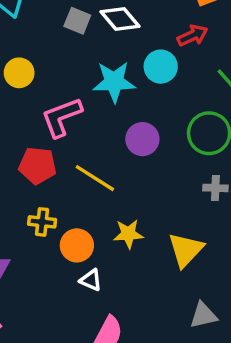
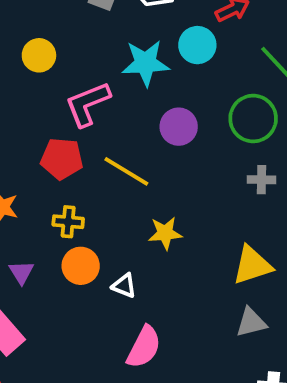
orange circle: (77, 245) -> (81, 266), moved
yellow triangle: (186, 250) -> (252, 265), moved, turned 30

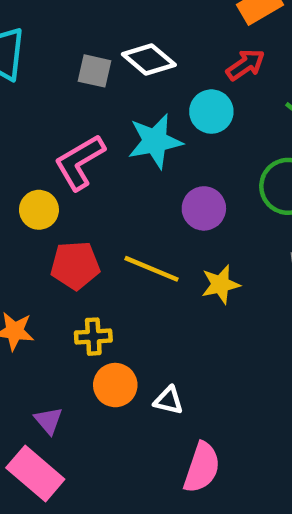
yellow circle: (39, 55) -> (39, 210), moved
pink L-shape: (88, 104) -> (80, 162), moved
yellow star: (165, 233) -> (220, 284), moved
purple triangle: (21, 272) -> (48, 420), moved

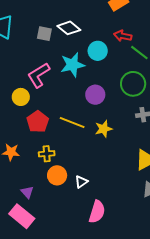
red arrow: (245, 65) -> (123, 36), moved, turned -132
red pentagon: (75, 265) -> (38, 122), turned -30
white triangle: (169, 400) -> (81, 182), turned -48

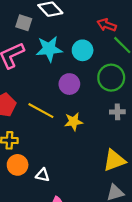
gray square: (44, 34) -> (24, 23), moved
cyan circle: (98, 51) -> (83, 50), moved
white triangle: (81, 182) -> (43, 175), turned 40

